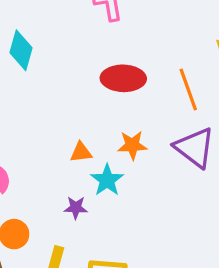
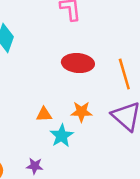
purple star: (76, 208) -> (35, 166), moved

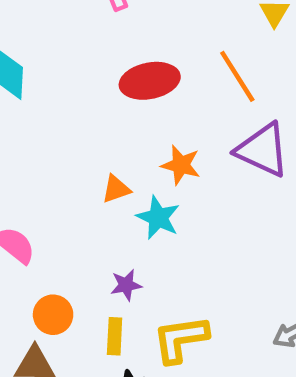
orange star: (81, 112) -> (181, 165), turned 30

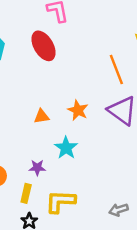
red ellipse: (150, 81) -> (44, 46), moved, turned 60
cyan star: (158, 218) -> (66, 148), moved

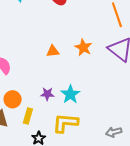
cyan star: (66, 148) -> (70, 94), moved
yellow rectangle: (26, 193) -> (28, 116), moved

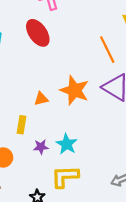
orange star: (83, 47) -> (75, 90), size x1.5
yellow rectangle: (28, 116) -> (22, 125), moved

